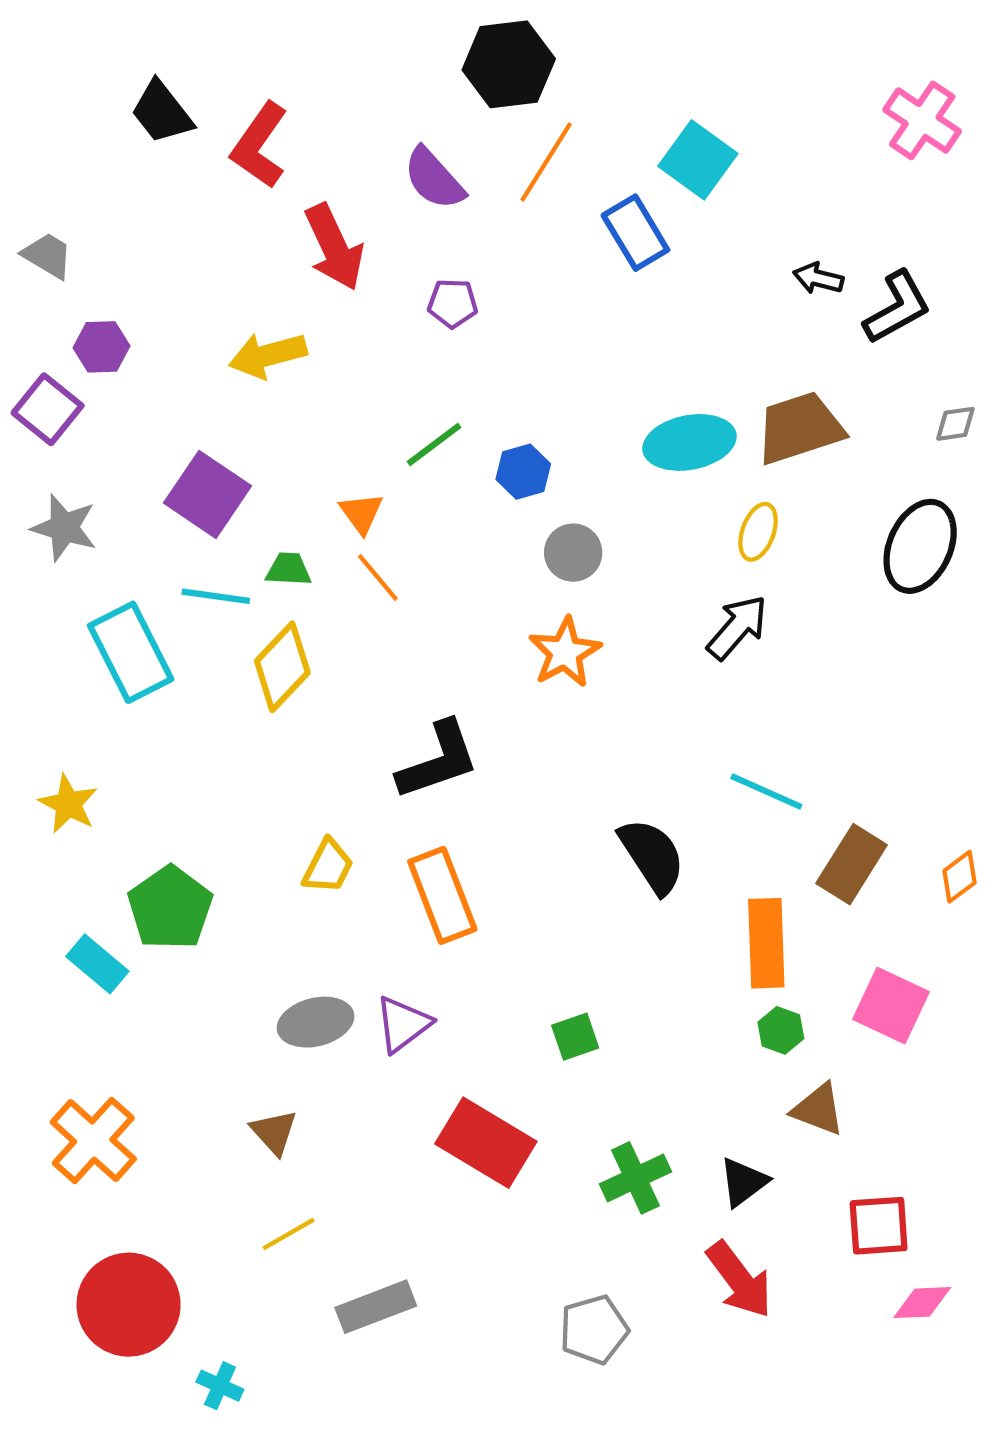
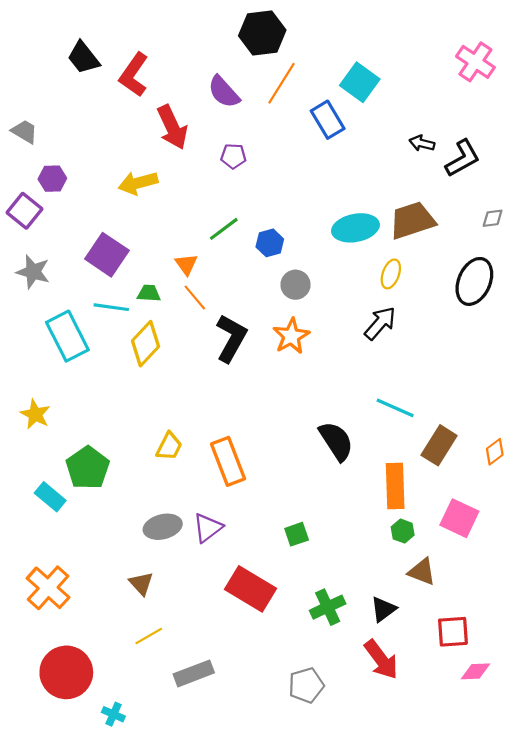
black L-shape: (438, 760) -> (231, 338), moved, turned -42

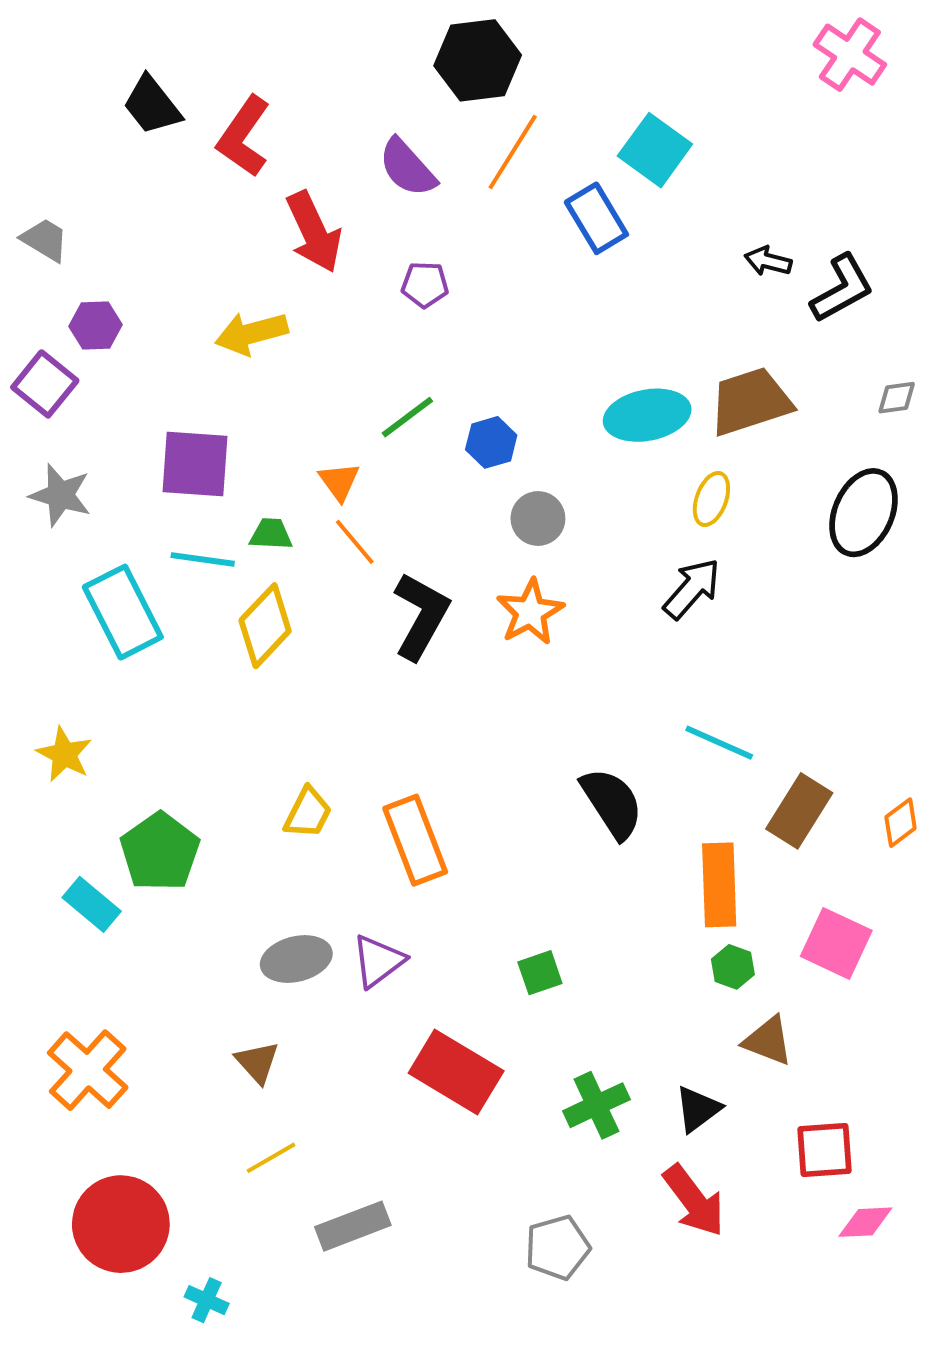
pink cross: (475, 62) -> (850, 55), moved
purple square: (107, 255) -> (195, 464), turned -30

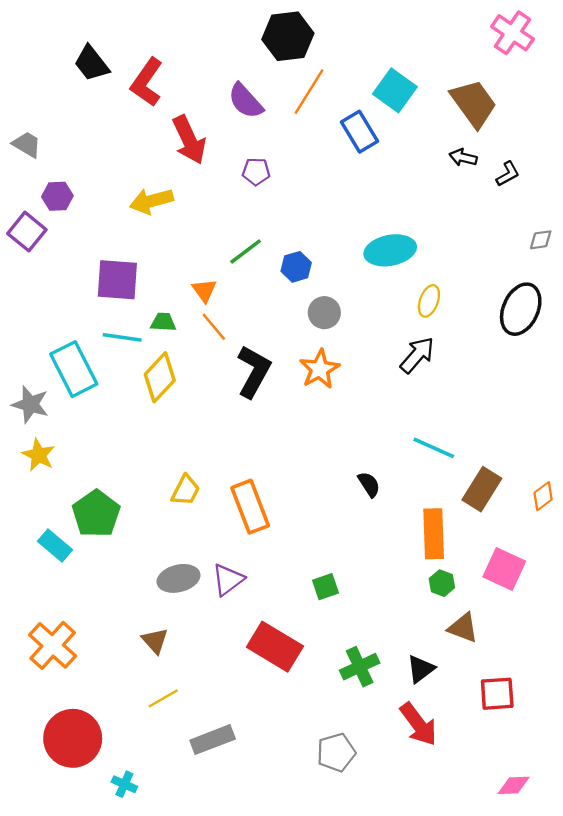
black L-shape: (842, 288) -> (508, 174), size x0.6
brown trapezoid: (750, 402) -> (474, 103), moved, turned 72
gray star: (60, 495) -> (30, 404), moved
black semicircle: (612, 803) -> (369, 484), size x0.6
pink diamond: (865, 1222) -> (514, 785), moved

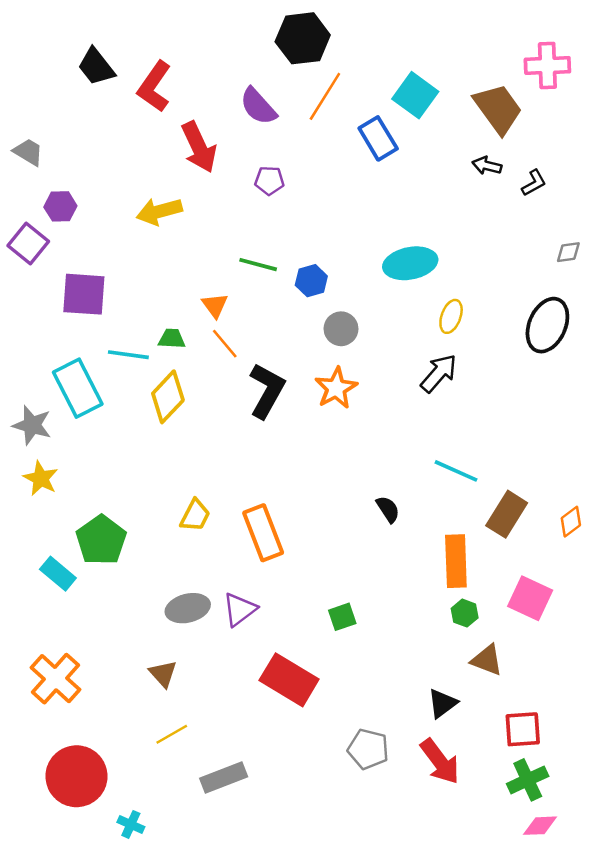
pink cross: (512, 33) -> (547, 66), moved, turned -36
green line: (246, 252) -> (258, 265), turned 52
purple square: (117, 280) -> (84, 294), moved
green cross: (360, 667) -> (528, 780), moved
gray pentagon: (336, 752) -> (368, 749), moved, turned 30

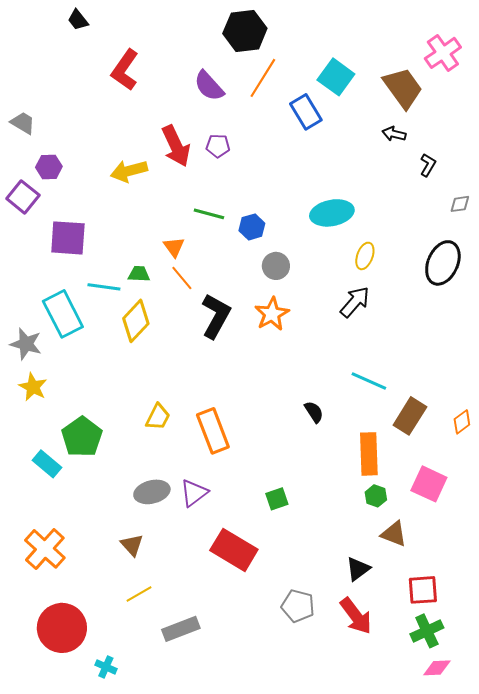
pink cross: (547, 66) -> (443, 53), turned -33
black trapezoid: (96, 67) -> (78, 20), moved, size x0.7
red arrow: (199, 147) -> (176, 146), moved
black L-shape: (534, 183) -> (428, 165), moved, turned -30

